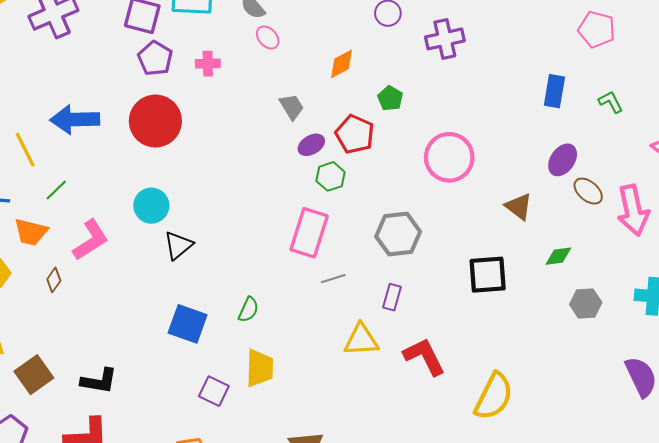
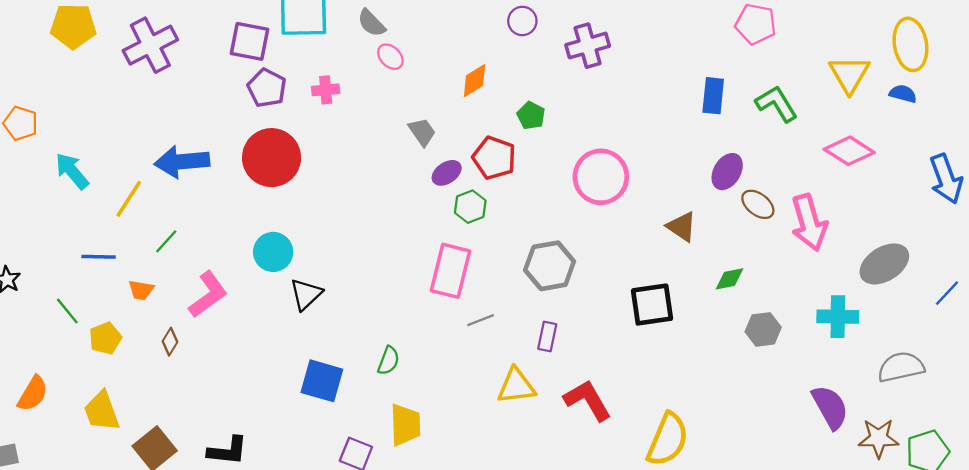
green L-shape: (611, 102) -> (777, 104), size x1.5
yellow line: (25, 150) -> (129, 199), turned 63
orange trapezoid: (31, 232) -> (141, 290), size x0.7

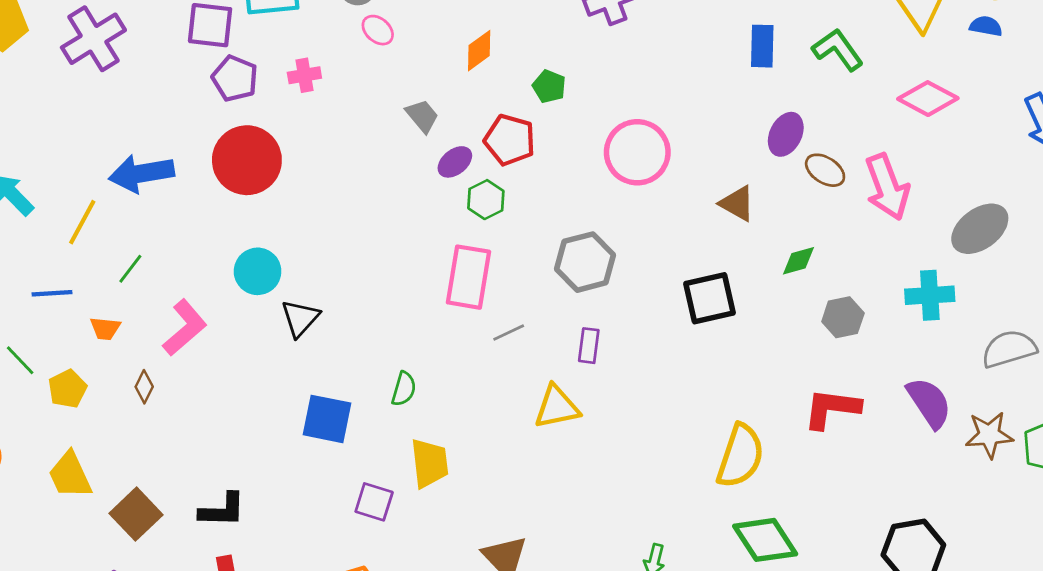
red L-shape: (588, 400) -> (832, 409), moved, turned -48

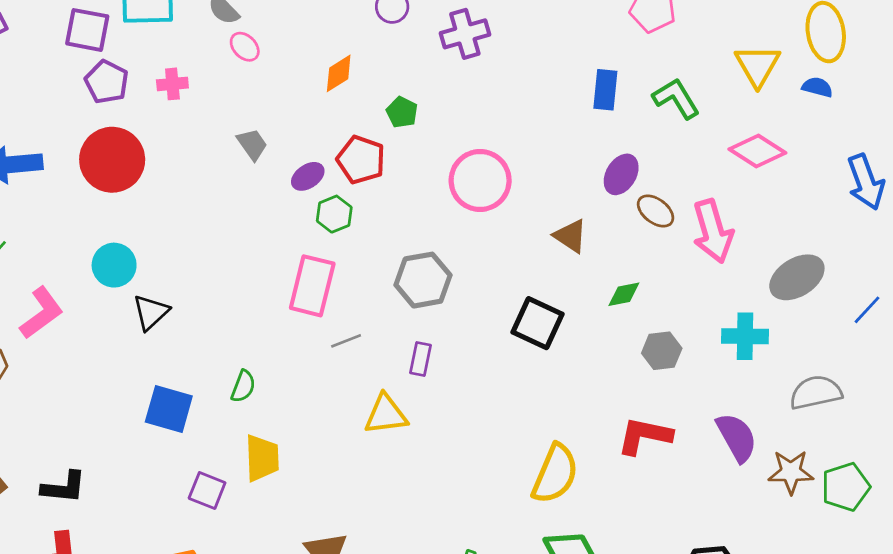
gray trapezoid: (422, 116) -> (252, 144), moved
black square: (709, 298) -> (537, 323), turned 33

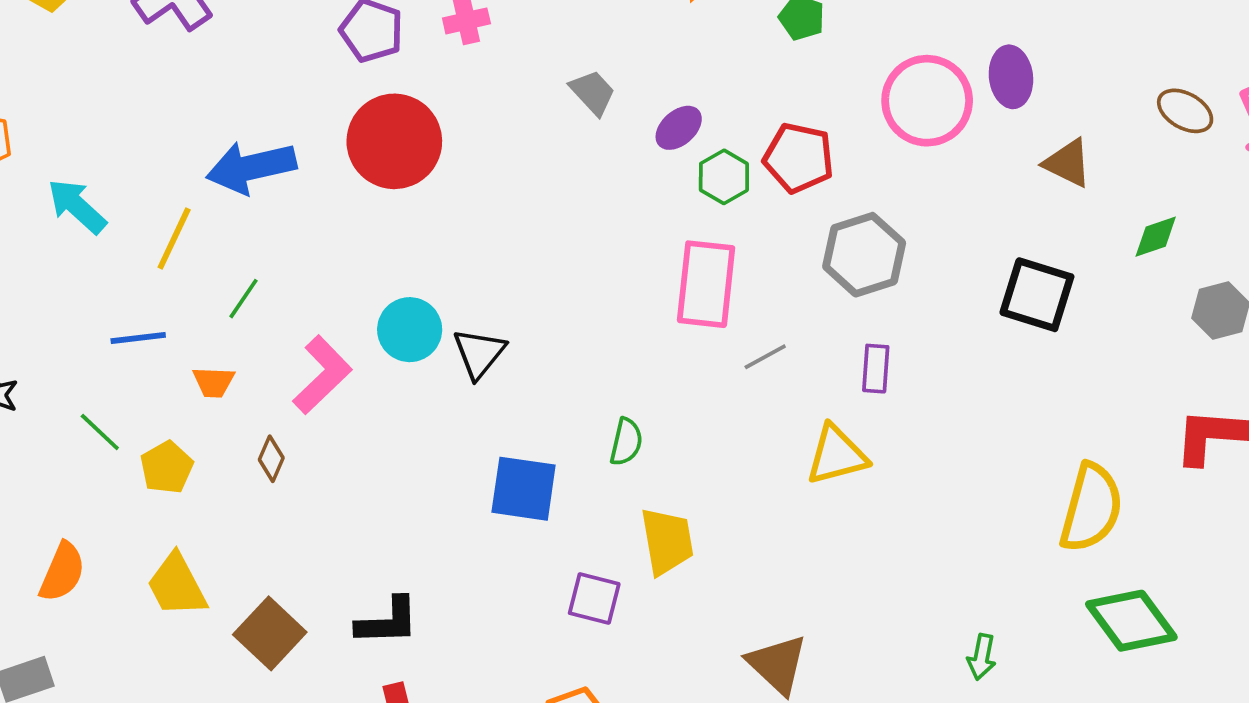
red pentagon: (361, 160) -> (799, 158), moved
purple ellipse: (621, 174) -> (1011, 77), moved, turned -30
cyan circle: (114, 265) -> (410, 330), moved

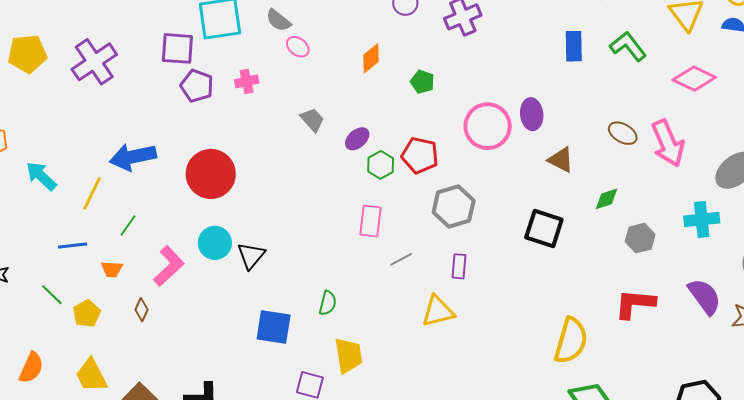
red circle: (394, 141) -> (211, 174), moved
pink rectangle: (706, 284) -> (371, 221), size x0.7

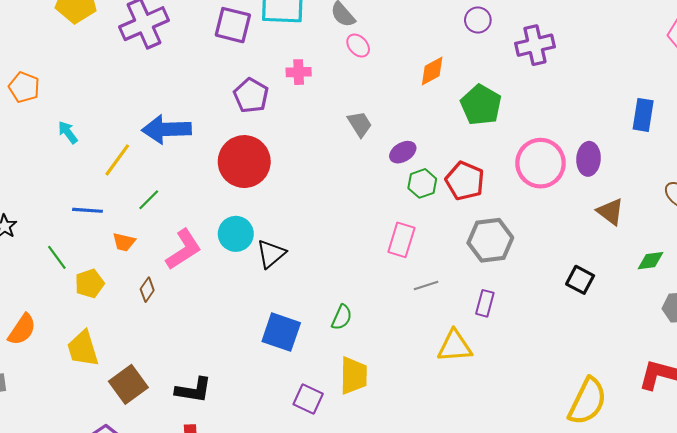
blue rectangle: (574, 46) -> (643, 115), moved
green pentagon: (422, 82) -> (481, 105), size x1.6
purple pentagon: (197, 86) -> (251, 95), moved
cyan arrow: (41, 176) -> (68, 132), size x0.7
black square: (544, 229) -> (580, 280), size x0.7

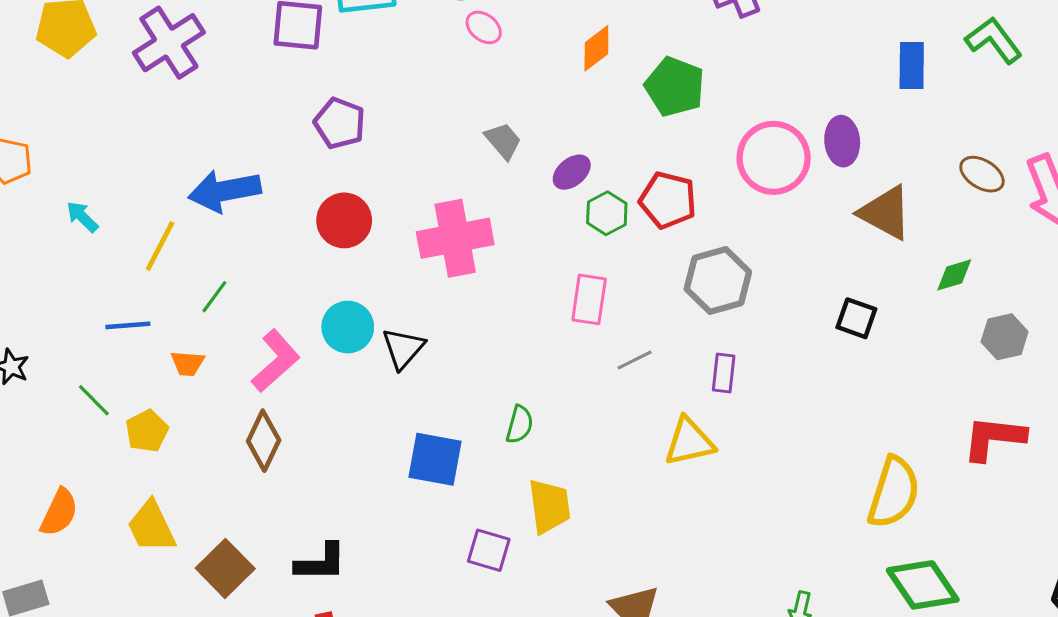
pink cross: (299, 72) -> (455, 238), moved, size x2.0
red circle: (244, 162) -> (344, 220), size x0.7
brown triangle: (610, 212) -> (885, 213), size x1.4
brown diamond: (147, 290) -> (264, 441), moved, size x1.6

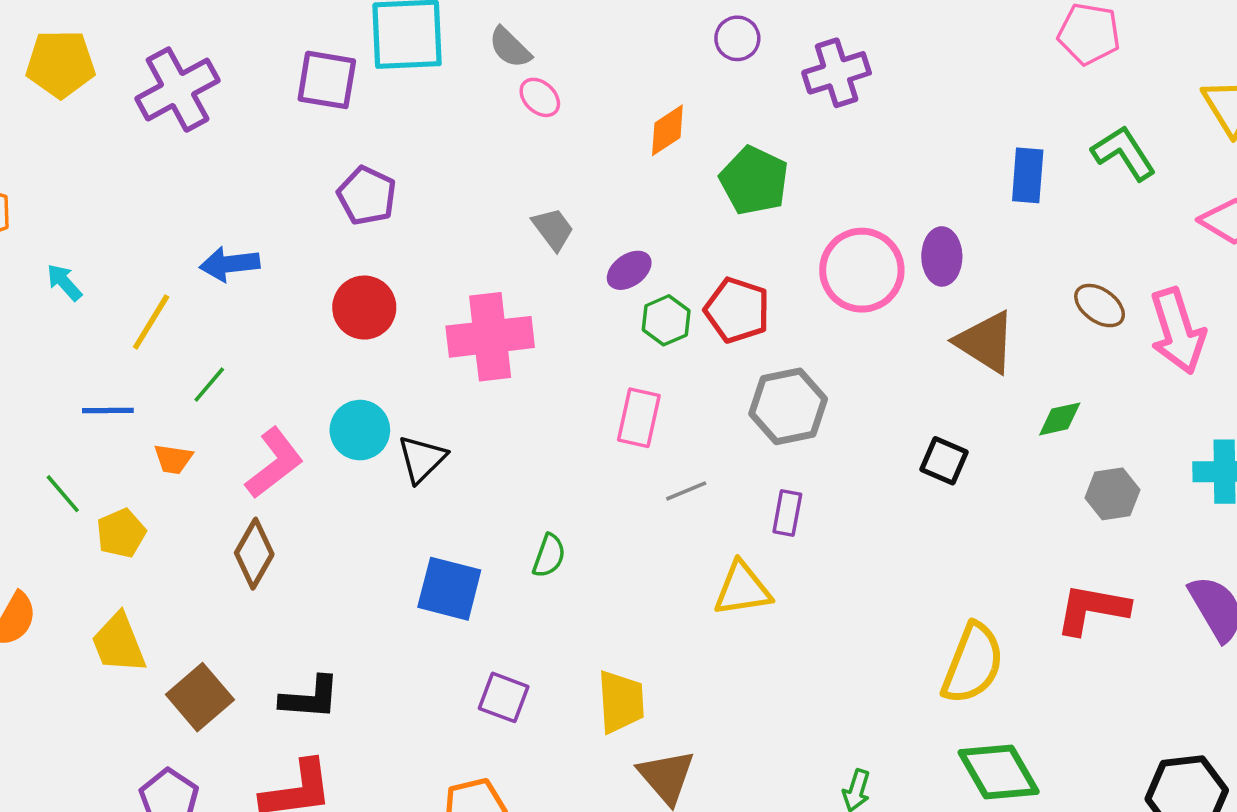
blue arrow: (225, 191) -> (230, 264), size x0.7
yellow trapezoid: (549, 506) -> (621, 702), moved

